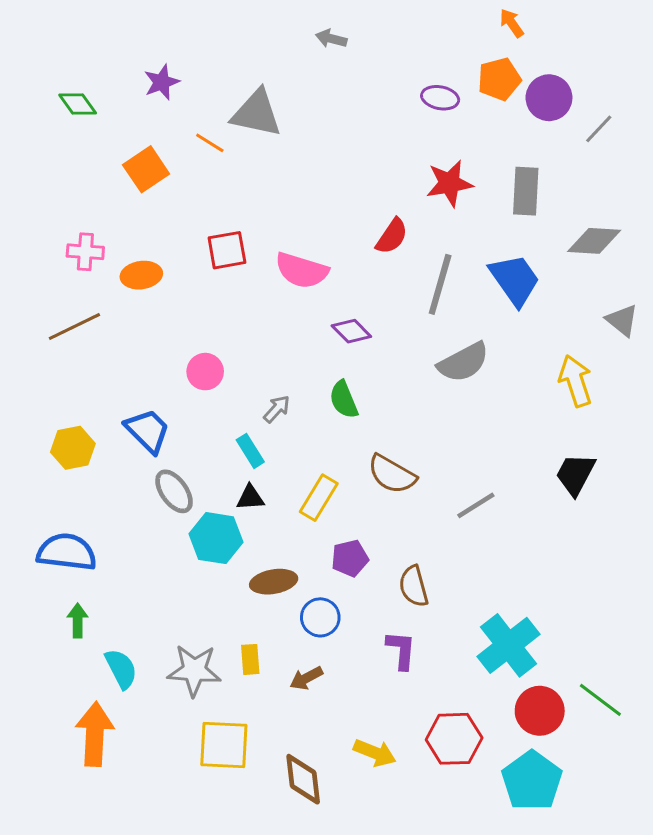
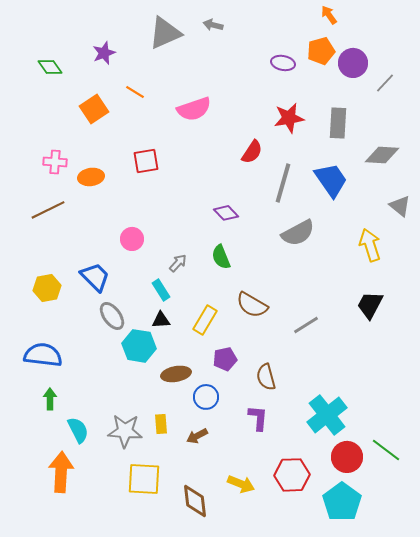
gray triangle: (256, 113) -> (165, 33), moved, turned -36
pink semicircle: (302, 270) -> (194, 109), moved, turned -36

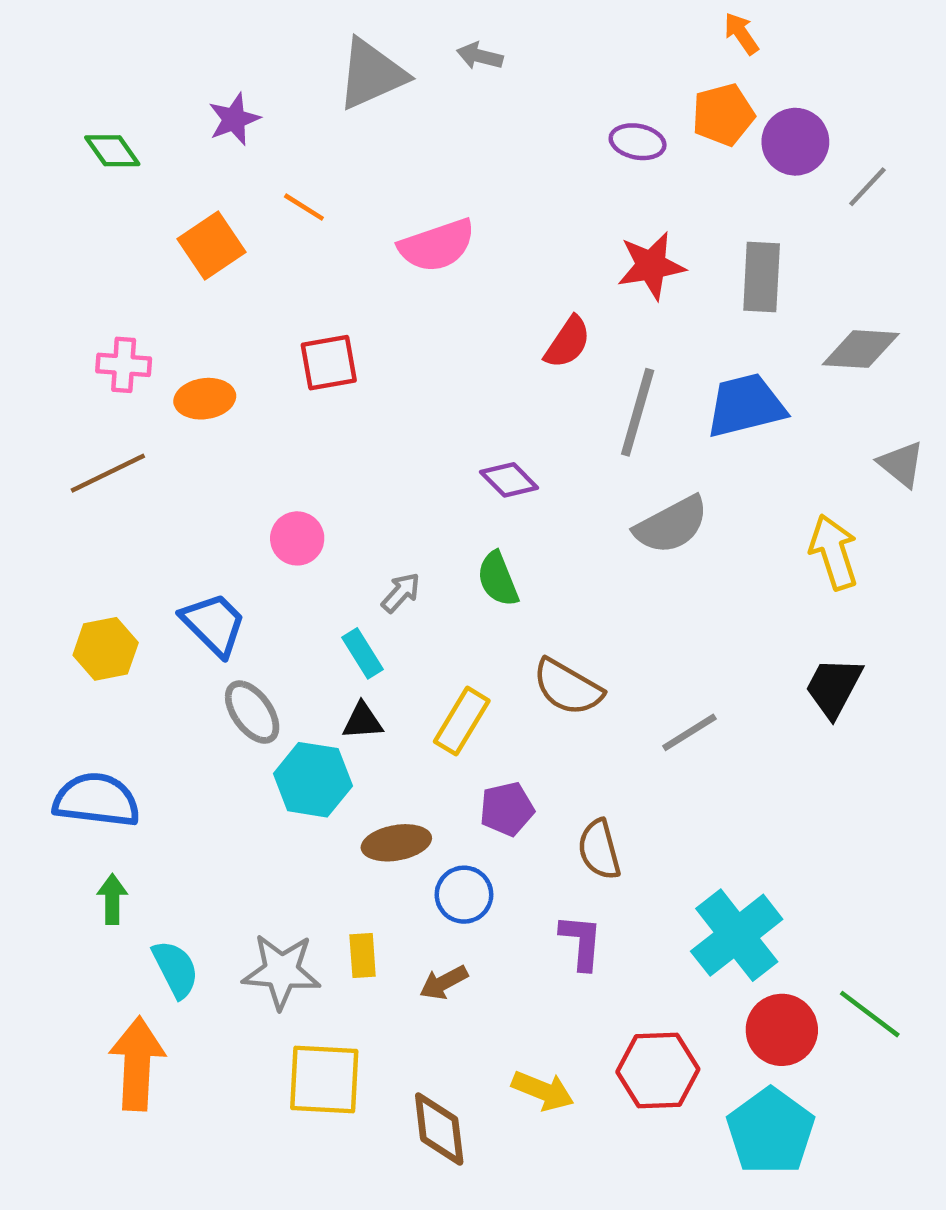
blue trapezoid: (331, 180) -> (746, 405), turned -69

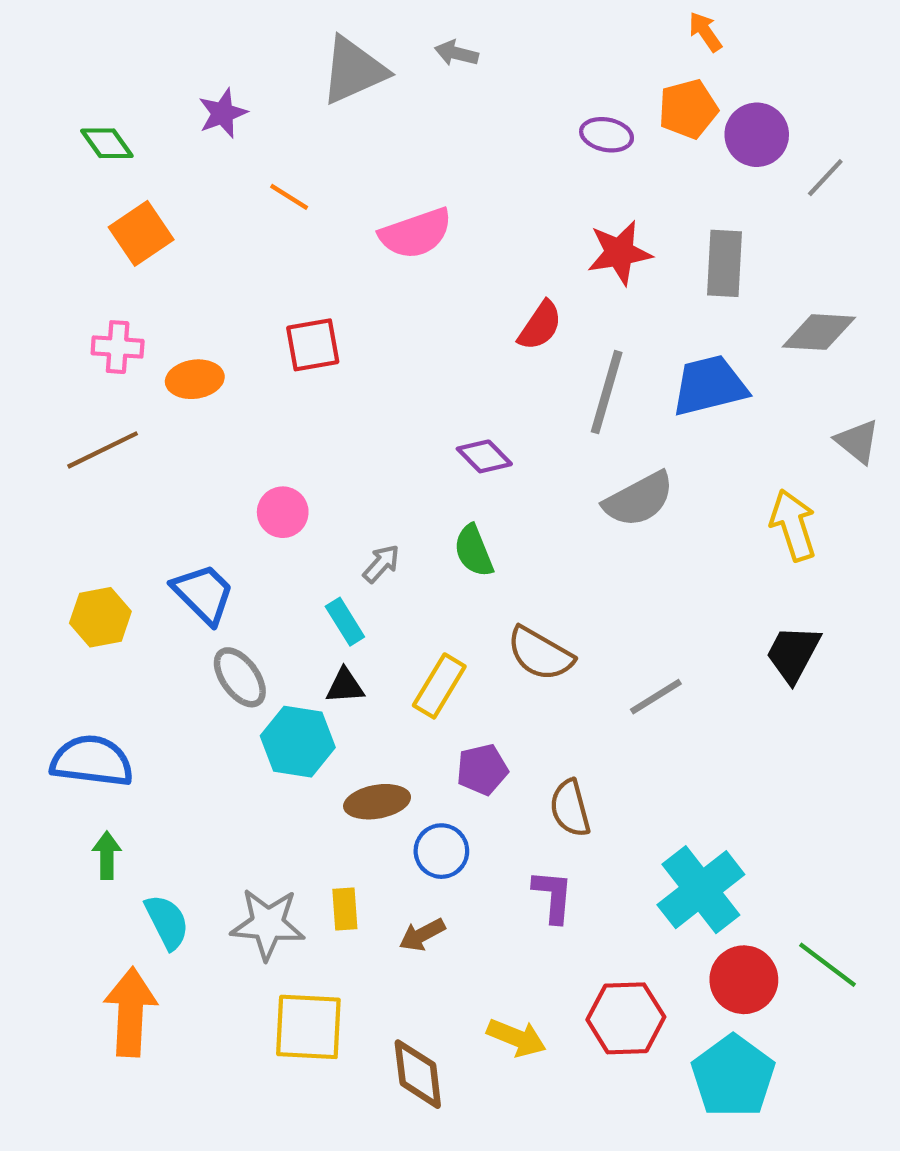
orange square: (212, 245) -> (141, 233), moved

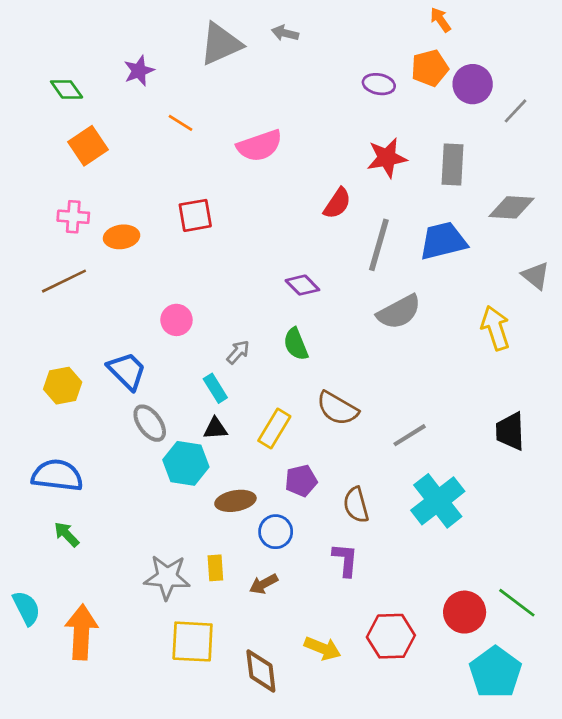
black trapezoid: (793, 654) -> (510, 431), moved, turned -30
green arrow: (107, 855) -> (67, 534), turned -44
cyan cross: (701, 890) -> (438, 501), moved
cyan semicircle: (167, 922) -> (26, 608), moved
cyan pentagon: (733, 1076) -> (495, 672), moved

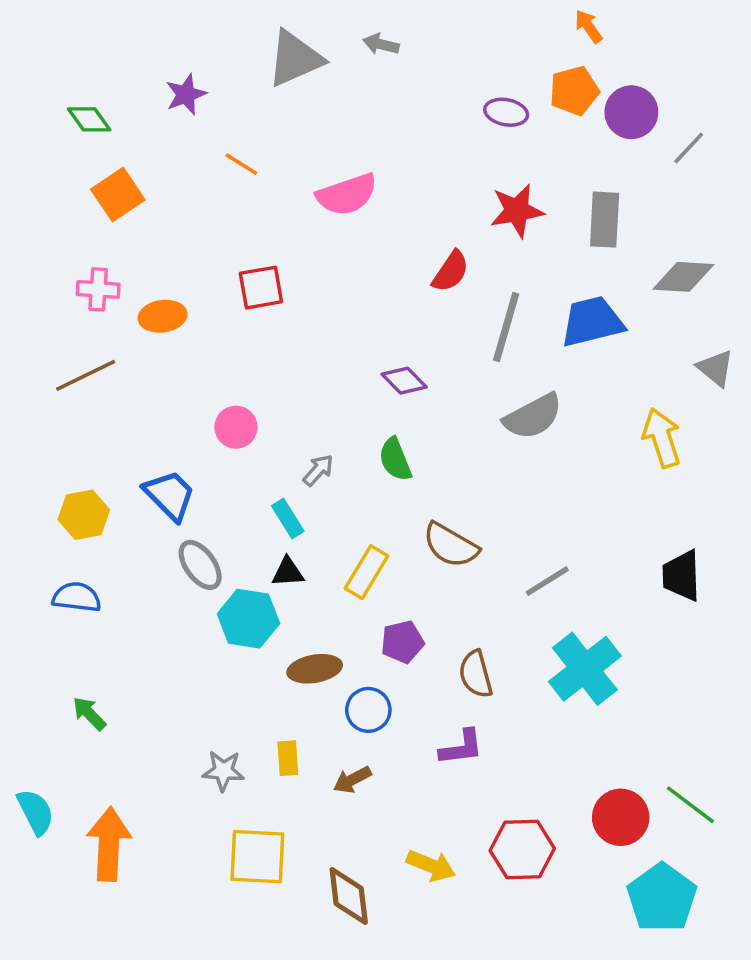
blue semicircle: (57, 475) -> (77, 597), moved, size x0.7
purple L-shape: (345, 560) -> (461, 747), turned 78
gray star: (167, 577) -> (223, 771), size x0.7

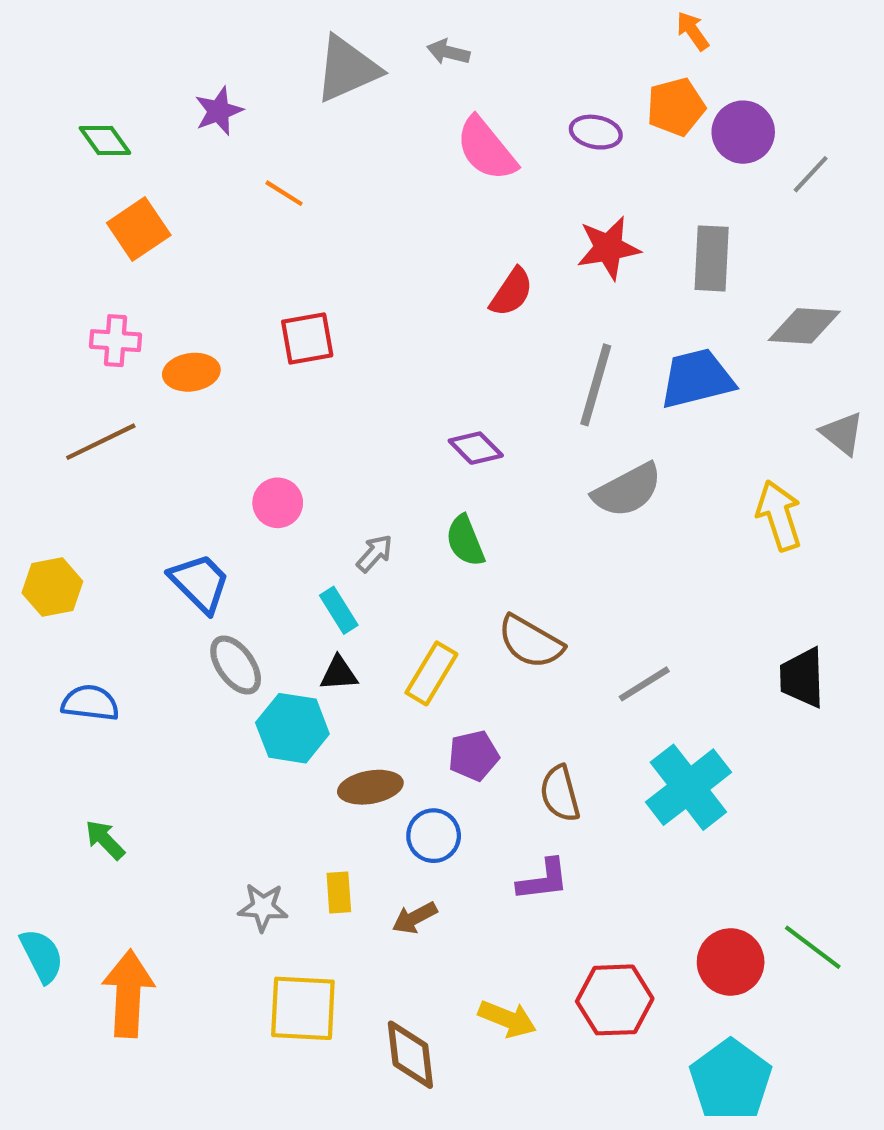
pink semicircle: (347, 195) -> (486, 149), moved, turned 70
red semicircle: (451, 271) -> (512, 292), moved
yellow hexagon: (84, 515) -> (52, 587), moved
cyan pentagon: (662, 898) -> (731, 1080), moved

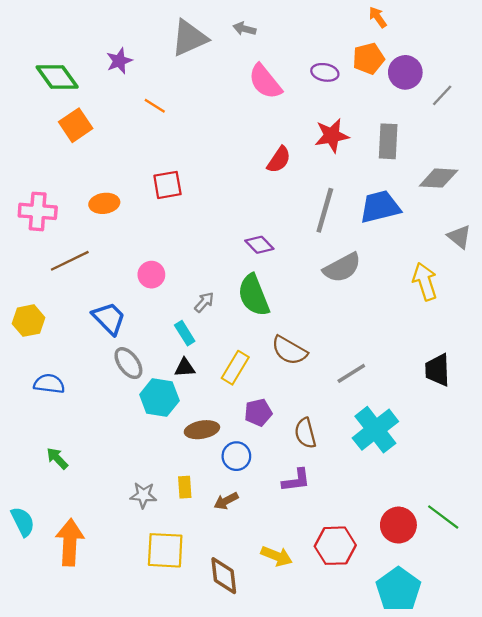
green diamond: (105, 141) -> (57, 77), size x1.5
pink cross: (116, 341) -> (38, 211), moved, size x1.4
brown line: (101, 442) -> (70, 261), moved
green semicircle: (465, 541) -> (254, 295), size x1.5

